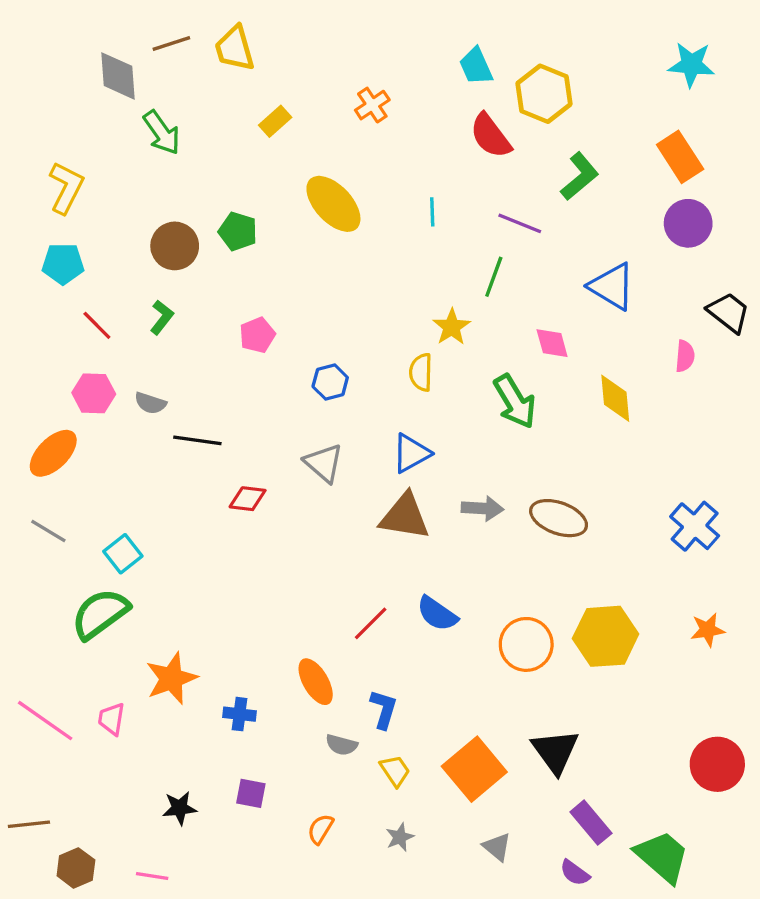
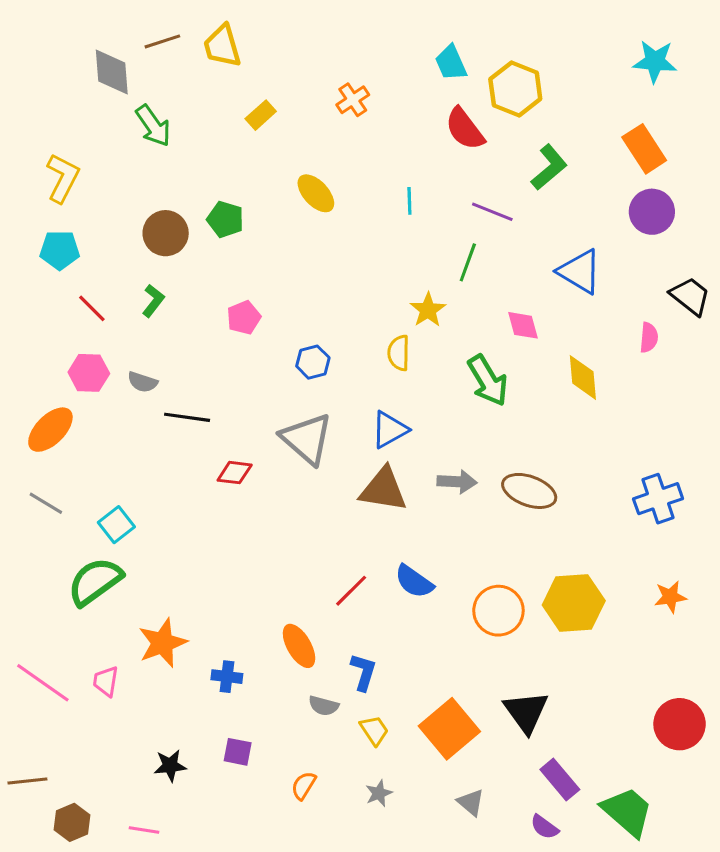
yellow ellipse: (333, 204) -> (316, 193), size x0.7
gray triangle: (324, 463) -> (307, 439), size x1.4
blue cross: (695, 526) -> (658, 499), turned 30

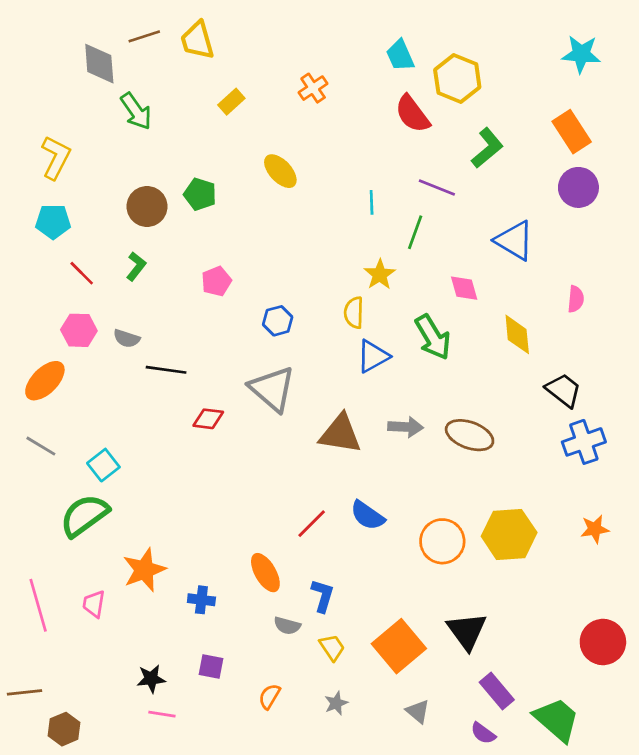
cyan line: (409, 201) -> (372, 202), moved
black trapezoid: (690, 296) -> (563, 390), moved
blue triangle: (390, 430) -> (373, 356), moved
pink line: (43, 683) -> (38, 605), turned 39
pink line: (144, 830) -> (162, 714), moved

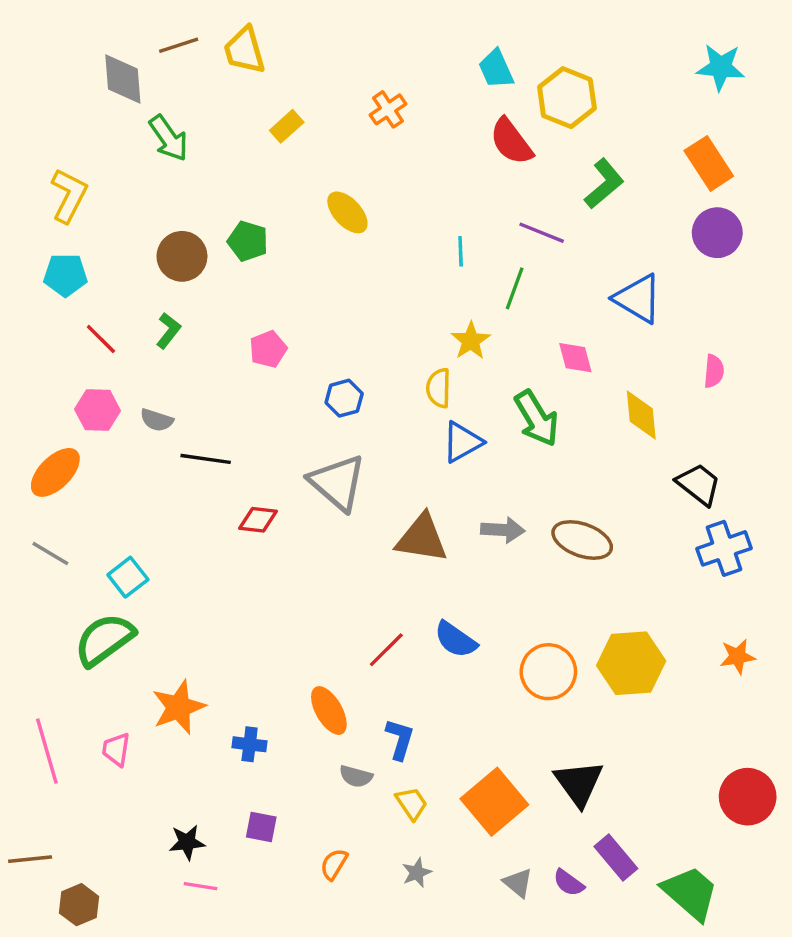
purple semicircle: (483, 733) -> (569, 883), moved

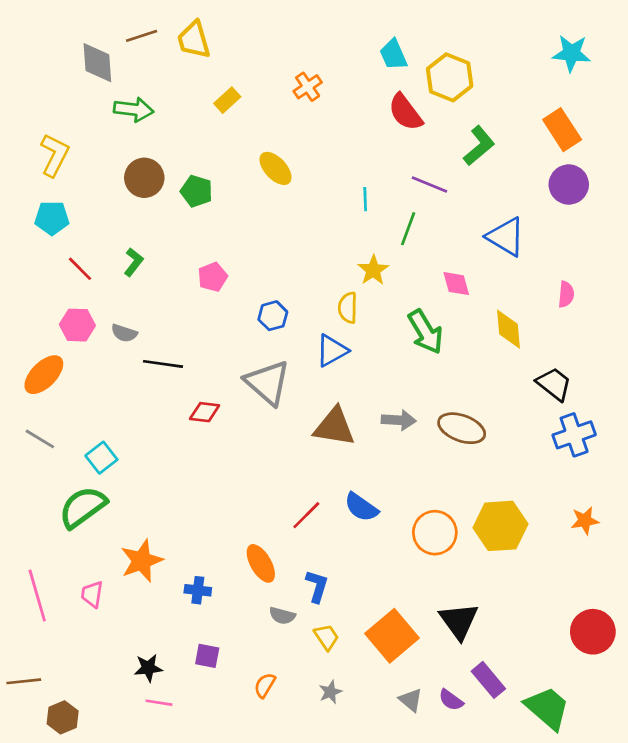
green arrow: (168, 138) -> (134, 110), turned -48
brown circle: (182, 256) -> (144, 178), moved
blue triangle: (462, 442) -> (332, 351), moved

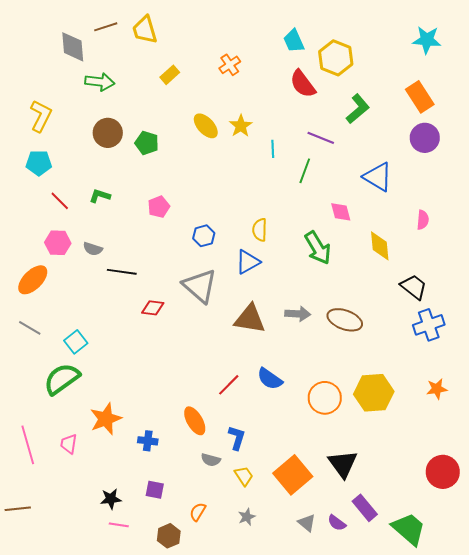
green L-shape: (134, 262) -> (100, 196), turned -110
yellow star: (373, 270) -> (241, 126), moved
brown hexagon: (63, 717) -> (169, 536), moved

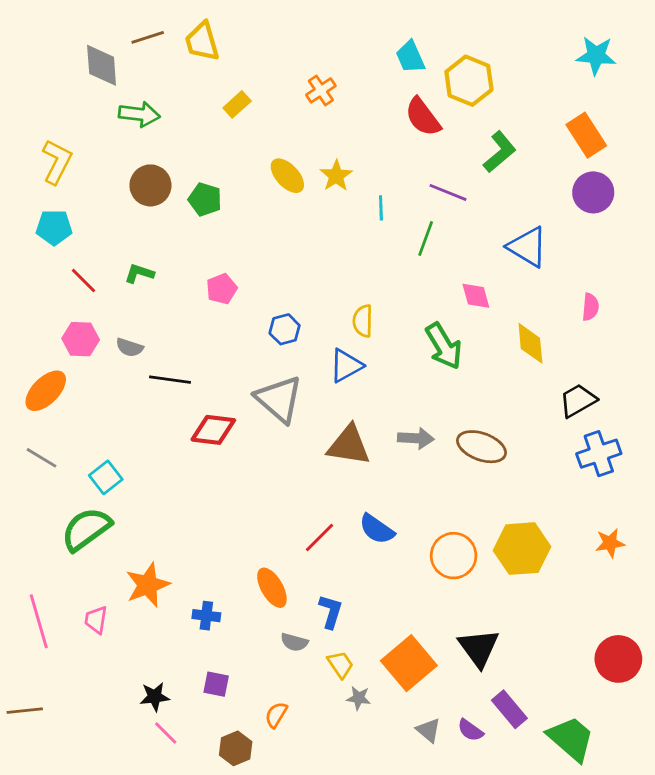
black trapezoid: (414, 287) -> (578, 401), turned -68
red diamond: (153, 308) -> (213, 430), size x1.4
gray star: (247, 517) -> (359, 698), moved, turned 30
pink line: (119, 525) -> (166, 733), turned 36

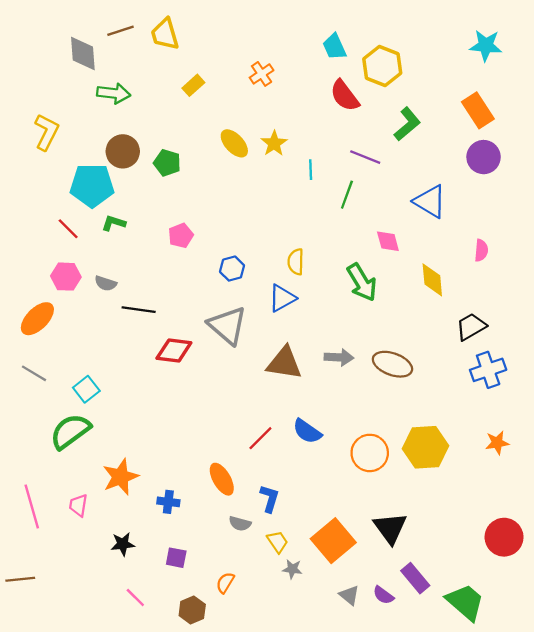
cyan pentagon: (54, 227) -> (92, 186), moved, size x1.5
black star: (155, 697) -> (123, 544), moved

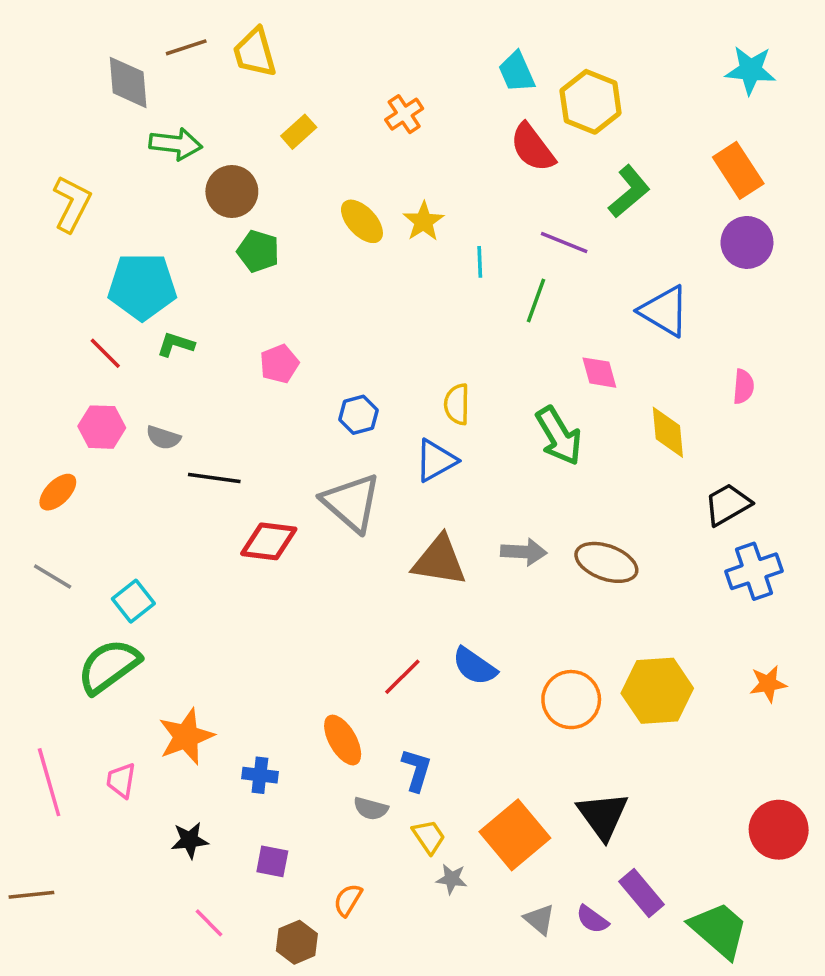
brown circle: (123, 151) -> (232, 191), moved
orange ellipse: (37, 319) -> (58, 492), size x0.7

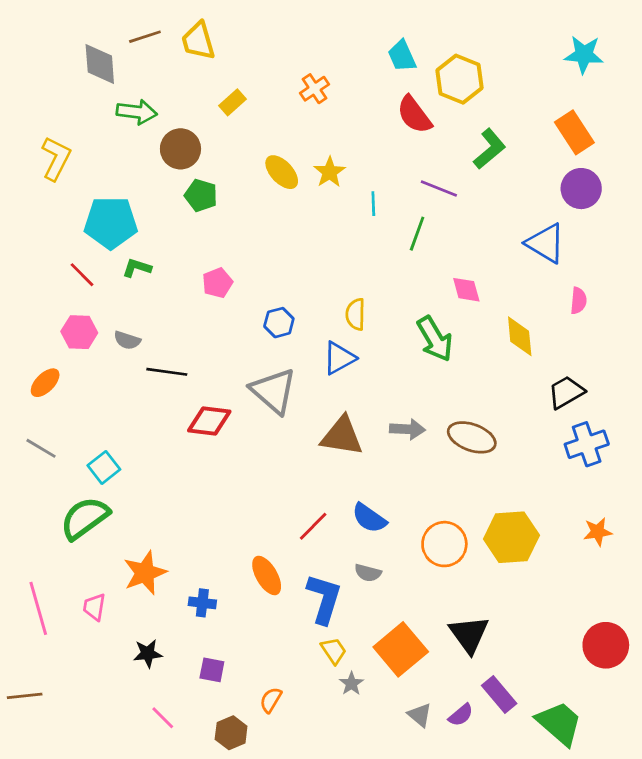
blue triangle: (664, 311) -> (546, 243), moved
blue L-shape: (416, 770) -> (324, 599), size x1.5
gray semicircle: (371, 809) -> (368, 573), moved
gray star: (452, 879) -> (351, 684), turned 30
purple semicircle: (592, 919) -> (461, 715), turned -76

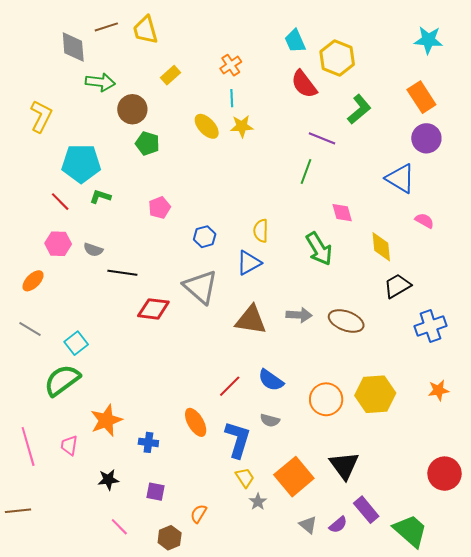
yellow star: (330, 172) -> (242, 126), turned 30
cyan line: (373, 204) -> (232, 98), moved
pink semicircle: (578, 301) -> (424, 221), turned -66
black trapezoid: (566, 392) -> (397, 286), moved

